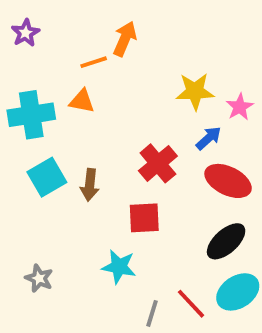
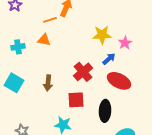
cyan cross: (31, 115) -> (18, 47), size x0.6
cyan square: (47, 177) -> (14, 83), moved, turned -30
black ellipse: (226, 241) -> (105, 111), moved, turned -45

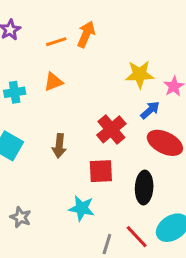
orange line: (50, 20) -> (56, 42), moved
orange triangle: (44, 40) -> (53, 82), turned -32

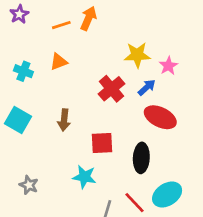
cyan cross: (15, 92) -> (23, 71), turned 30
red cross: (111, 129) -> (111, 89), moved

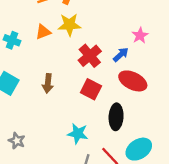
yellow star: (137, 55) -> (69, 25), moved
red square: (102, 143) -> (91, 89), moved, turned 30
cyan star: (84, 177) -> (78, 134), moved

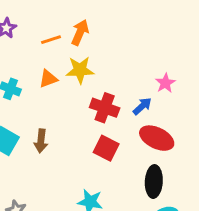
red cross: (90, 56) -> (105, 108), turned -30
brown arrow: (48, 83) -> (41, 141), moved
black ellipse: (116, 117) -> (154, 181), moved

